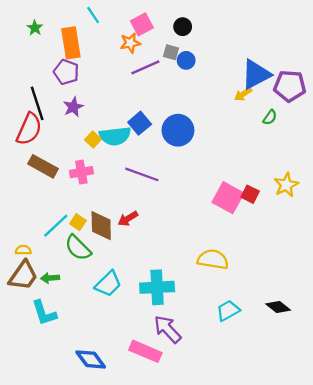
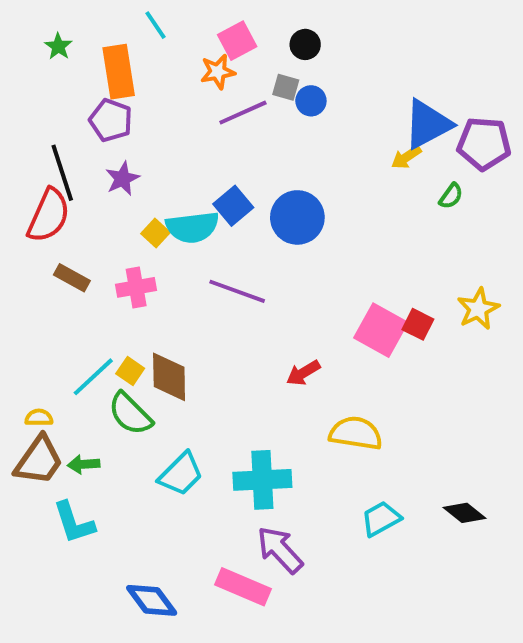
brown rectangle: (43, 166) -> (72, 278), size x0.7
red arrow: (128, 219) -> (303, 373), moved

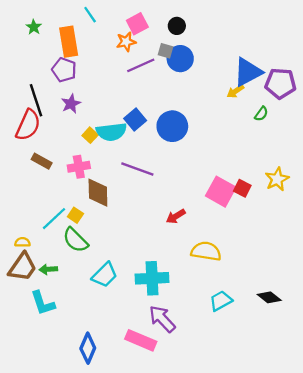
blue circle: (311, 101) -> (180, 59), size x1.5
brown diamond: (169, 377) -> (98, 193), moved
blue diamond: (152, 600) -> (88, 348), turned 60

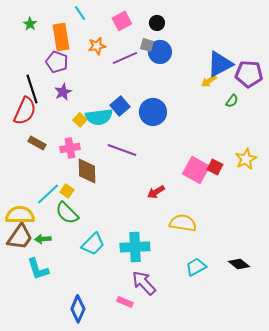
orange star: (126, 42) -> (97, 46), moved
yellow semicircle: (22, 242) -> (20, 215), size x2.0
pink rectangle: (141, 340) -> (125, 302), size x0.6

